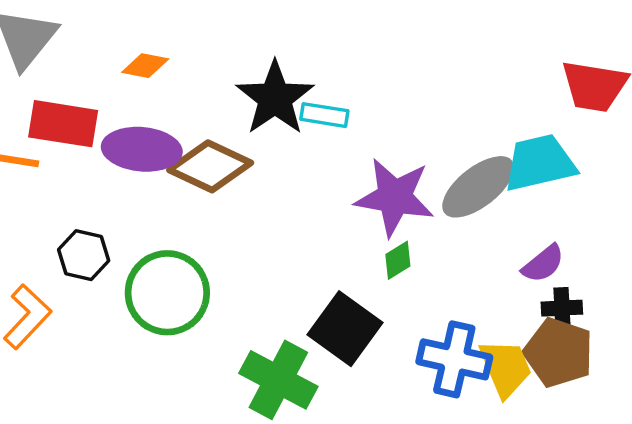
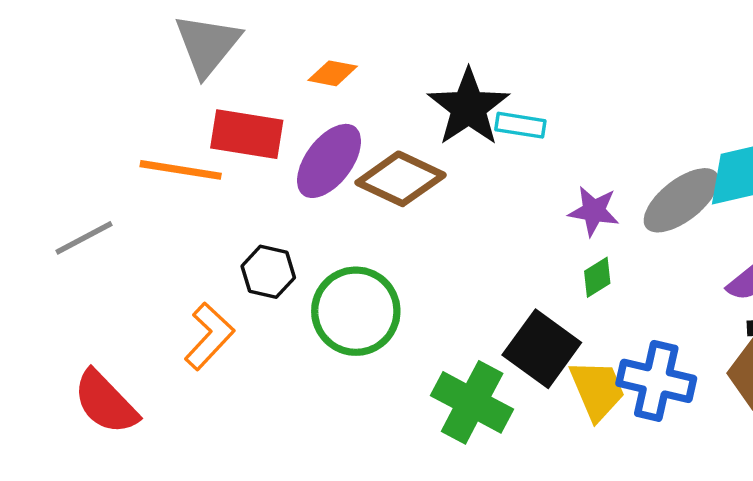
purple ellipse: (142, 149) -> (329, 161), turned -58
purple star: (395, 197) -> (594, 211), size x0.6
yellow trapezoid: (506, 368) -> (597, 390), moved

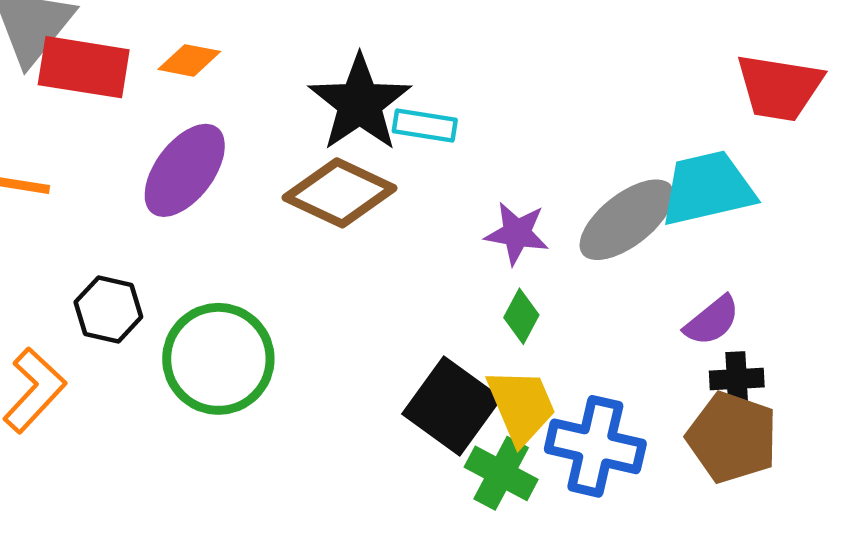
red rectangle: (247, 134) -> (84, 67), moved
brown diamond: (401, 179) -> (340, 193), moved
green diamond: (597, 277) -> (521, 316), turned -30
yellow trapezoid: (597, 390) -> (521, 406), moved
green cross: (472, 402) -> (501, 473), moved, size x0.7

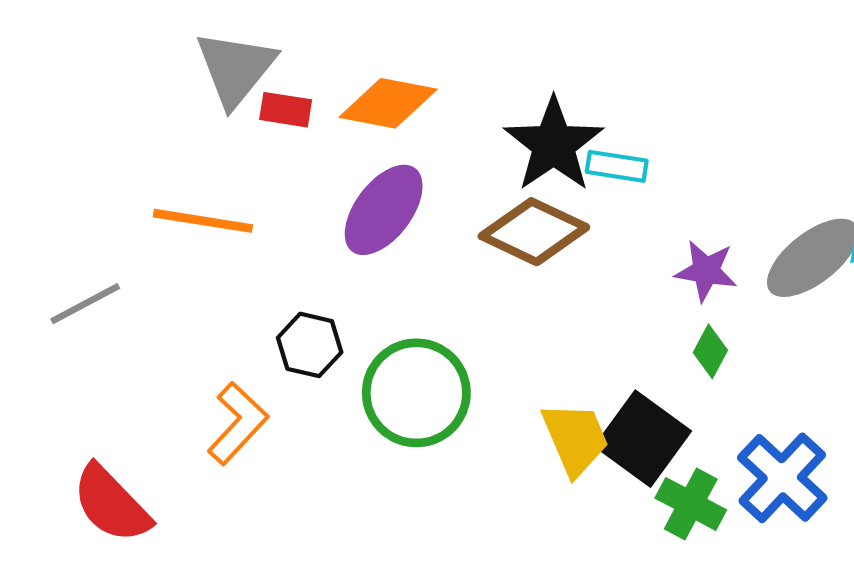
orange diamond: (189, 60) -> (388, 103), size x1.6
red rectangle: (84, 67) -> (286, 110), size x0.6
yellow trapezoid: (521, 406) -> (575, 439), moved
blue cross: (595, 446) -> (782, 478), turned 30

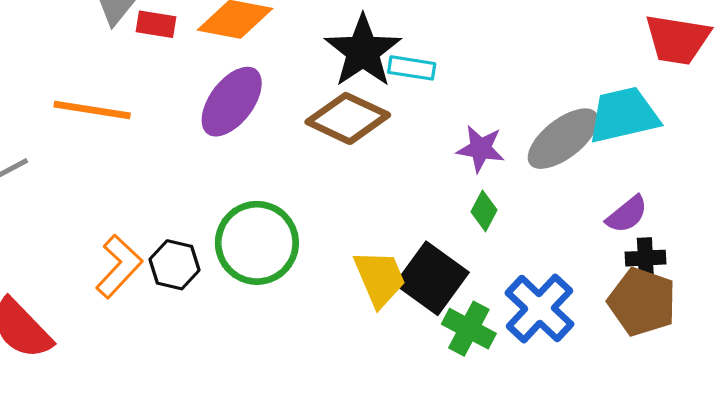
black hexagon: (310, 345) -> (174, 265), moved

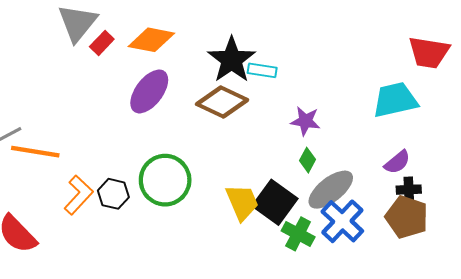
red rectangle: (156, 24) -> (102, 43), turned -55
orange line: (92, 110) -> (35, 152), moved
gray ellipse: (563, 139) -> (331, 190), moved

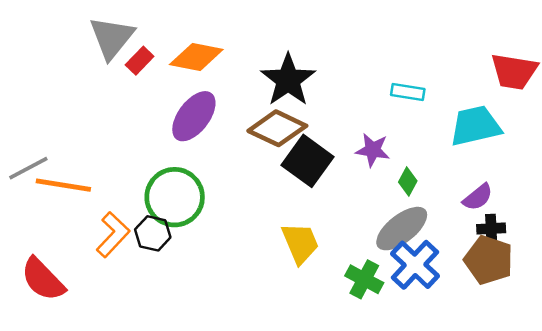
cyan rectangle: (262, 70) -> (408, 92), moved
green diamond: (308, 160) -> (408, 181), moved
green circle: (165, 180) -> (175, 197), moved
black square: (275, 202) -> (307, 161), moved

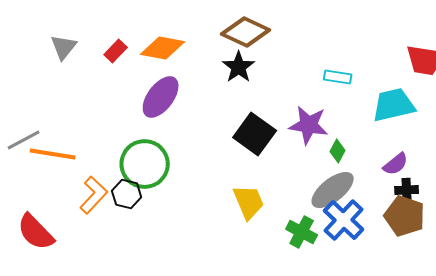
gray triangle: (112, 38) -> (64, 47), moved, size x0.7
black star: (288, 80) -> (239, 67), size x0.7
brown diamond: (277, 128) -> (246, 32), moved
purple star: (373, 150) -> (309, 125), size x1.4

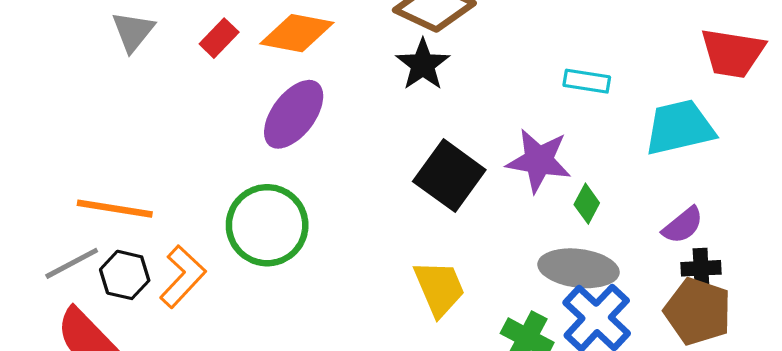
gray line: (24, 140) -> (72, 263), moved
gray ellipse: (333, 190) -> (578, 268), turned 45
black hexagon: (127, 194) -> (125, 275), moved

